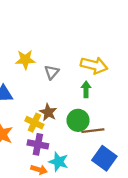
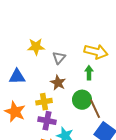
brown star: (48, 112) -> (58, 83), moved
yellow cross: (34, 123) -> (44, 102), turned -35
brown line: (93, 131) -> (95, 109), turned 72

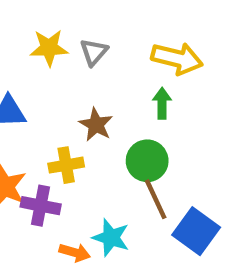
gray triangle: (59, 58) -> (94, 52), moved
brown line: (95, 109) -> (156, 199), moved
purple cross: (47, 121) -> (41, 206), moved

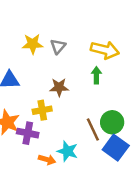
brown star: (96, 125) -> (59, 87), turned -30
green circle: (147, 161) -> (112, 122), moved

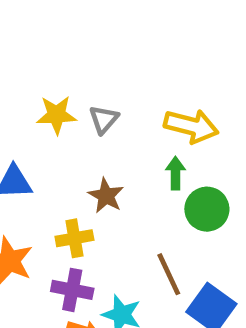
brown star: (59, 87) -> (106, 196), turned 30
green circle: (112, 122) -> (207, 209), moved
purple cross: (28, 133) -> (72, 290), moved

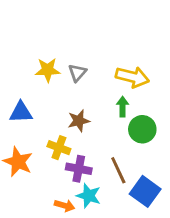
brown star: (106, 196) -> (79, 121), turned 30
yellow cross: (74, 238) -> (59, 148), turned 30
purple cross: (72, 290) -> (79, 169), moved

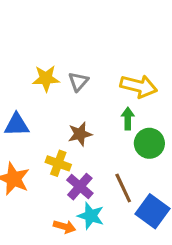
purple cross: (79, 169) -> (80, 187), turned 30

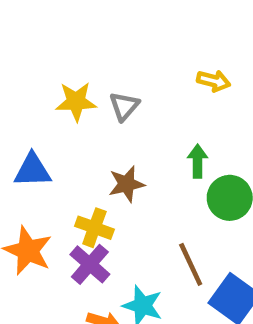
yellow arrow: (139, 86) -> (214, 81), moved, size x0.6
purple cross: (80, 187) -> (90, 264), moved

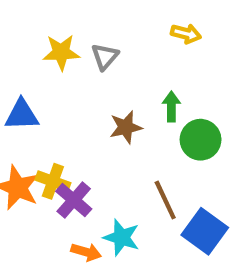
brown star: (126, 184) -> (126, 127), moved
yellow cross: (94, 228) -> (53, 181), moved

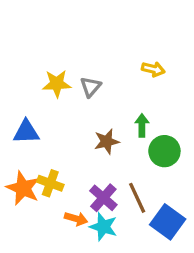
purple cross: (74, 200) -> (103, 198), moved
orange arrow: (86, 252) -> (76, 219), moved

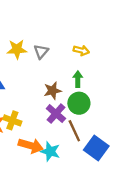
yellow arrow: (153, 69) -> (81, 50), moved
green circle: (164, 151) -> (79, 103), moved
purple cross: (103, 198) -> (56, 114), moved
orange arrow: (76, 219) -> (31, 146), size x1.5

